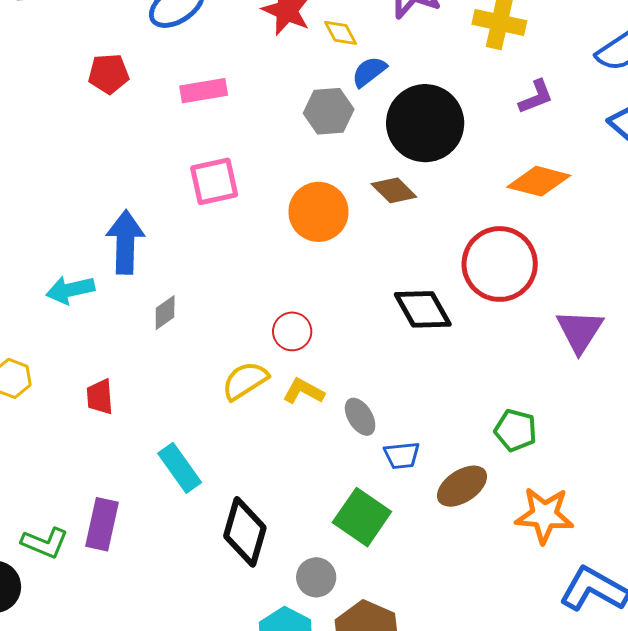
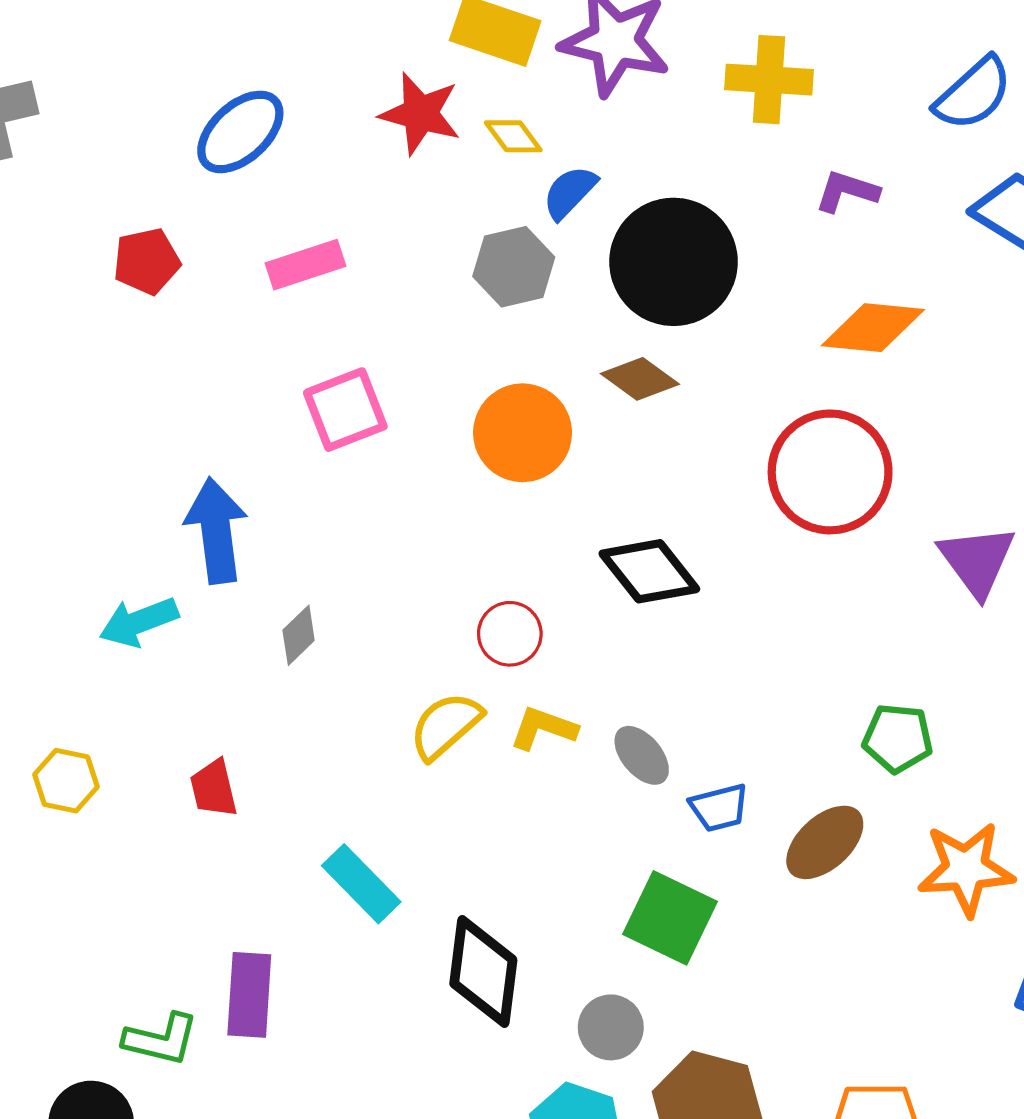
purple L-shape: (536, 97) -> (847, 191), turned -132
black diamond: (423, 309) -> (649, 571), moved

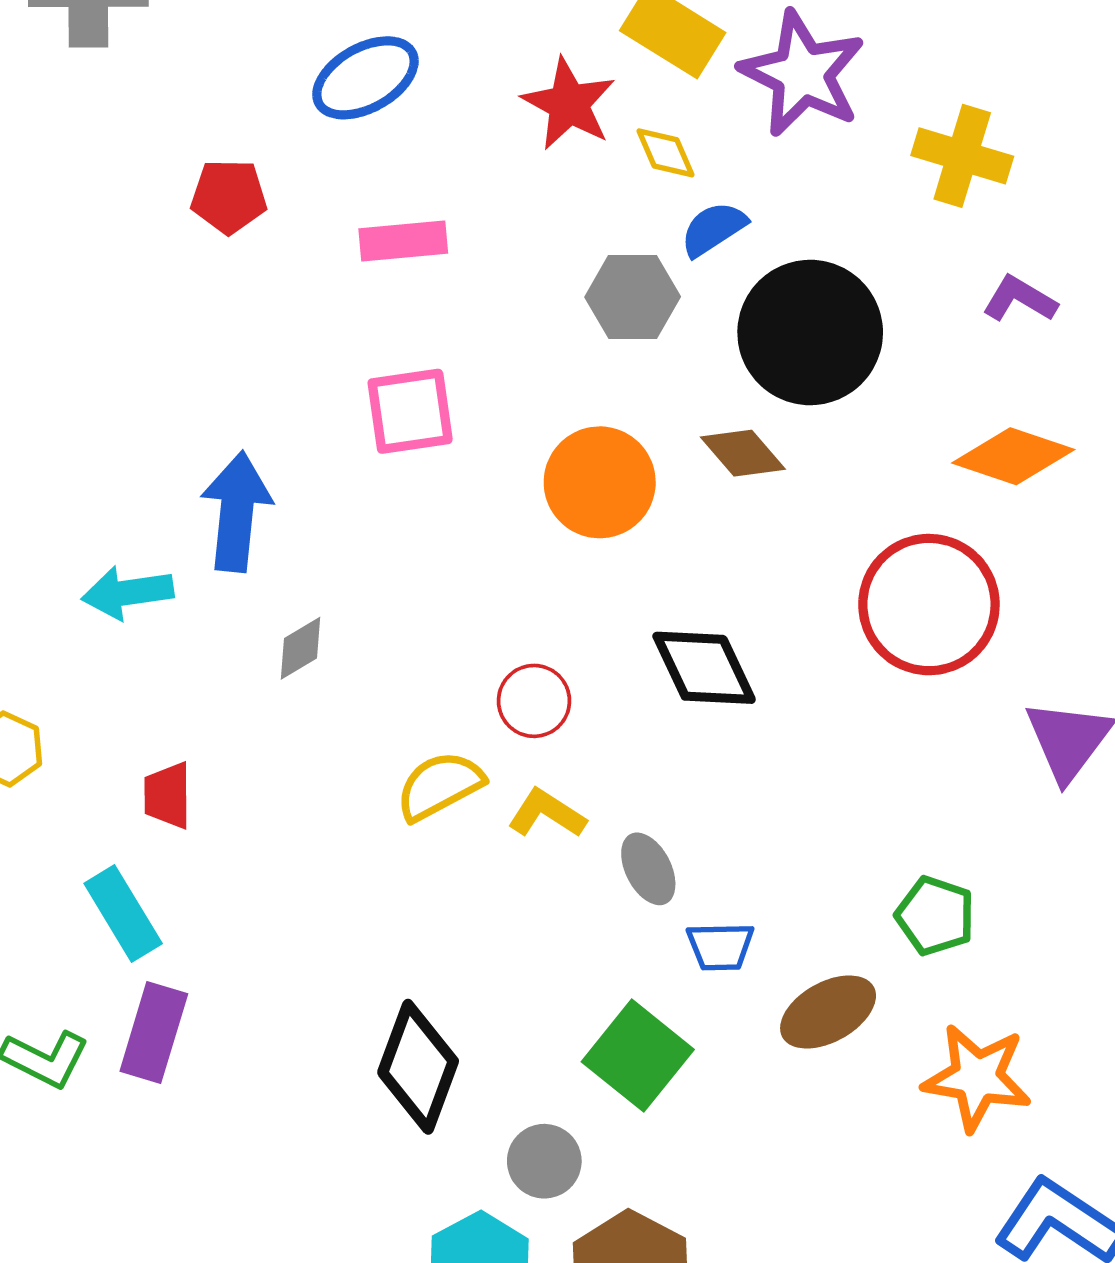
cyan rectangle: (361, 884) -> (123, 914), moved

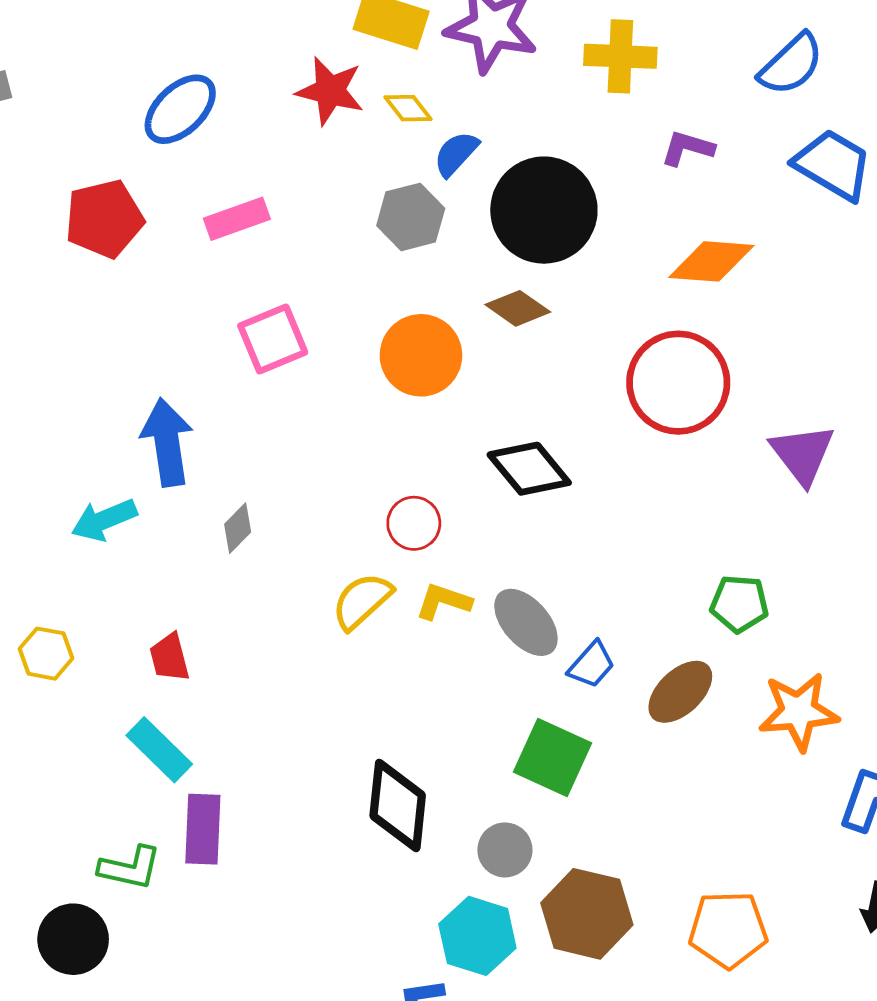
red pentagon: (229, 196) -> (104, 219), size x1.4
gray ellipse: (648, 869) -> (526, 622), size x1.4
blue trapezoid: (720, 946) -> (592, 665), turned -33

